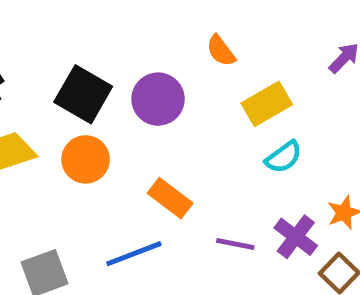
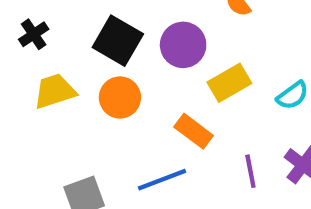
yellow rectangle: (267, 104) -> (229, 83), moved
purple line: (235, 244) -> (250, 171), turned 68

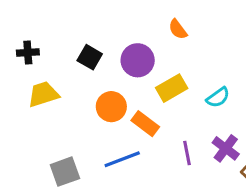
black cross: (34, 34) -> (28, 53), turned 30
black square: (118, 41) -> (90, 57), size x0.7
orange circle: (120, 97) -> (111, 107), moved

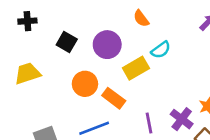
black cross: (28, 53) -> (27, 21), moved
cyan semicircle: (218, 97) -> (161, 50), moved

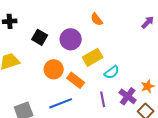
cyan semicircle: (161, 50) -> (112, 72), moved

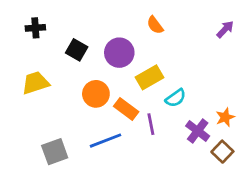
purple line: (103, 99) -> (151, 124), moved

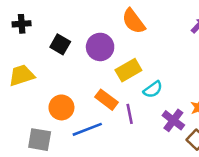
orange semicircle: (155, 25) -> (134, 21), size x1.5
orange circle: (96, 94) -> (61, 107), moved
gray square: (55, 152) -> (40, 140), turned 30

